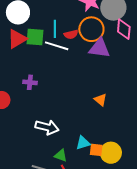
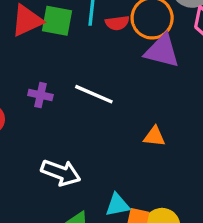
white line: (57, 46) -> (94, 94), moved
orange triangle: (100, 100) -> (154, 136), turned -40

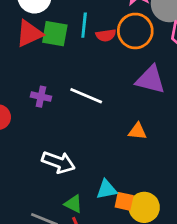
purple triangle: (162, 51) -> (150, 80), moved

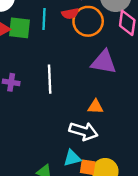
red semicircle: (106, 35) -> (70, 14), moved
white line: (86, 96) -> (50, 79), turned 68
white arrow: (58, 162) -> (84, 131), moved

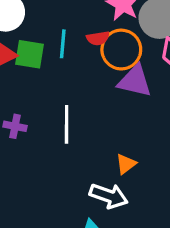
purple triangle: (104, 62) -> (135, 81), moved
orange triangle: (95, 107) -> (126, 164), turned -42

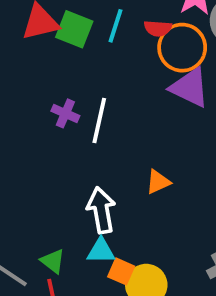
purple cross: (15, 126) -> (65, 113), moved
white arrow: (109, 196) -> (101, 210), moved, turned -132

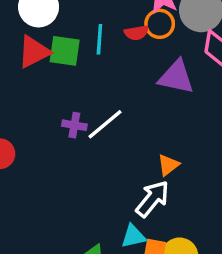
orange circle: (182, 48) -> (160, 24), moved, size x0.7
white line: (99, 121) -> (105, 124), turned 51
white arrow: (101, 210) -> (152, 199), moved, turned 63

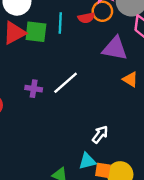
purple cross: (74, 125) -> (34, 89), moved
orange triangle: (168, 165) -> (130, 79), moved, turned -49
white arrow: (152, 199) -> (100, 134), size x0.7

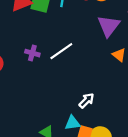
purple triangle: (115, 48) -> (109, 26), turned 50

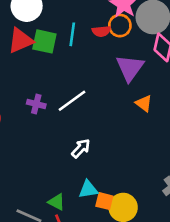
white arrow: (87, 101) -> (81, 148), moved

